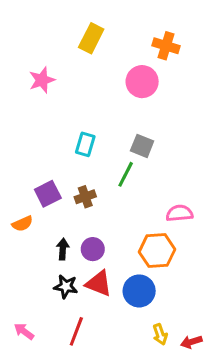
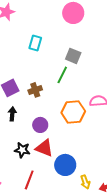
cyan rectangle: (85, 144) -> (35, 43), moved
black arrow: (63, 249) -> (12, 114), moved
orange hexagon: (157, 251) -> (73, 112), moved
blue circle: (139, 291) -> (65, 165), moved

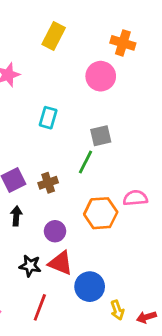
gray square: (73, 56) -> (101, 136), turned -35

